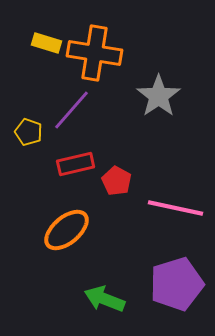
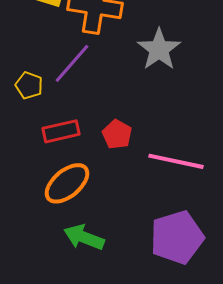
red rectangle: (76, 164) -> (61, 131), moved
green arrow: (105, 299) -> (84, 237), moved

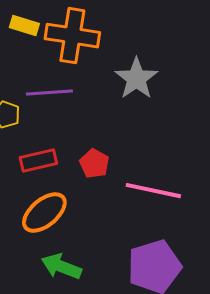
purple line: (72, 63) -> (49, 93), turned 45

